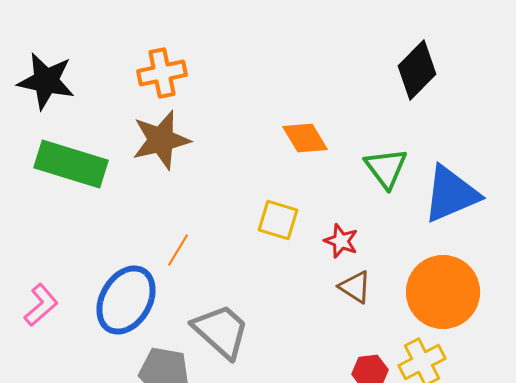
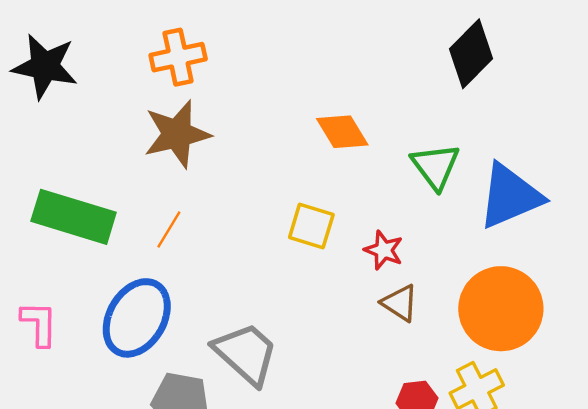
green rectangle: (71, 164) -> (74, 217), moved
orange line: (178, 250) -> (169, 229), moved
pink L-shape: (41, 305) -> (39, 324), turned -48

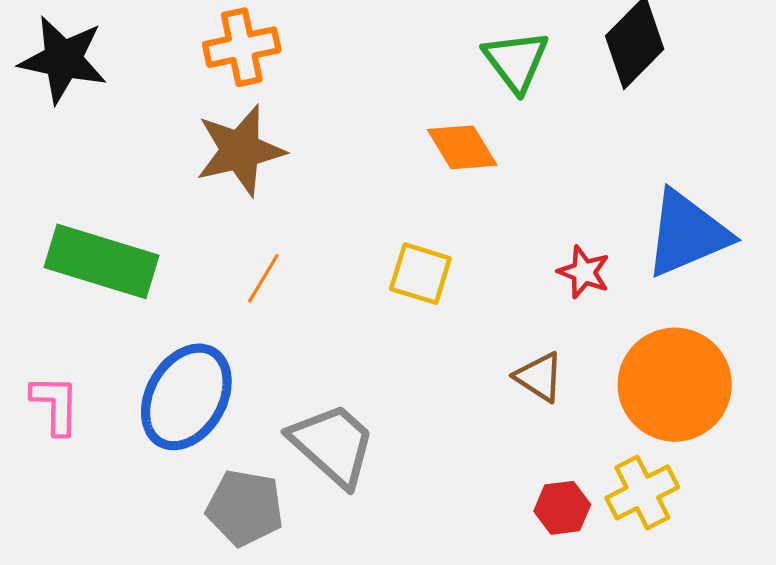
green triangle: (435, 166) -> (516, 61), moved
orange line: (169, 229) -> (263, 278), moved
red star: (384, 250) -> (584, 272), moved

